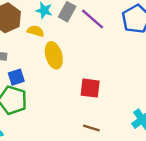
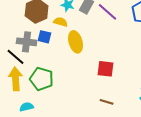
blue square: (16, 77) -> (45, 37), moved, turned 32

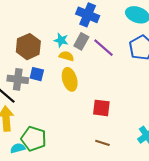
yellow semicircle: (61, 22) -> (66, 56), moved
green pentagon: (42, 79) -> (34, 139), moved

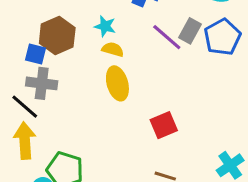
gray rectangle: (81, 41) -> (190, 31), moved
blue square: (37, 74) -> (36, 54), moved
red square: (101, 108) -> (164, 125), turned -30

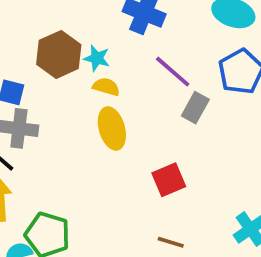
gray rectangle: (190, 31) -> (195, 108), moved
brown hexagon: (57, 36) -> (59, 54), moved

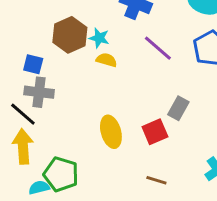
gray rectangle: (195, 108) -> (178, 108), moved
yellow ellipse: (112, 128) -> (111, 132), moved

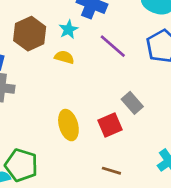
cyan star: (99, 38) -> (68, 29), moved, turned 30
gray rectangle: (178, 108) -> (132, 103), turned -70

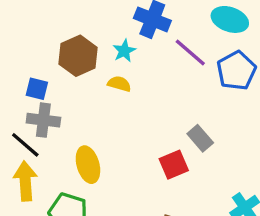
purple line: (113, 46) -> (190, 52), moved
yellow ellipse: (68, 125) -> (88, 165), moved

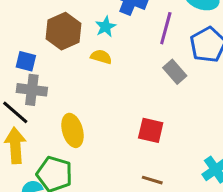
purple line: (190, 52) -> (166, 28), turned 64
gray rectangle: (200, 138) -> (175, 72), moved
red square: (174, 165) -> (151, 130), turned 36

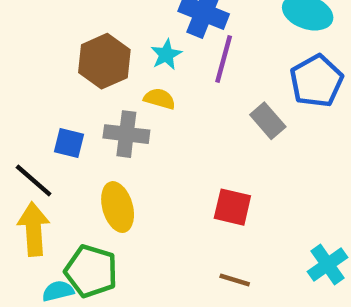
purple line: (166, 28) -> (224, 59), moved
blue square: (26, 61) -> (69, 143), moved
gray cross: (32, 90) -> (126, 134), moved

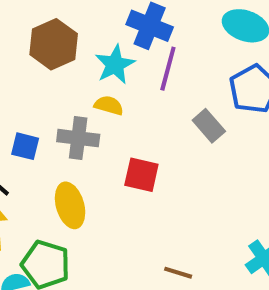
cyan star: (166, 55) -> (115, 65), size x1.4
brown hexagon: (104, 61) -> (54, 44), moved
red square: (232, 207) -> (141, 175), moved

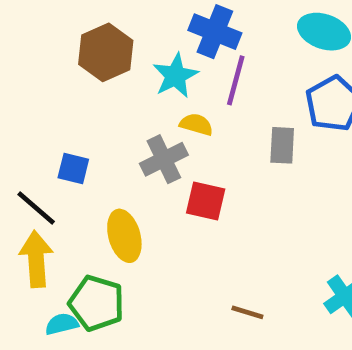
yellow semicircle: (109, 105) -> (196, 124), moved
gray rectangle: (209, 126) -> (282, 145), turned 44
gray cross: (78, 138) -> (164, 159), moved, turned -33

